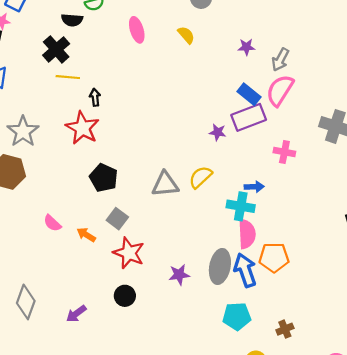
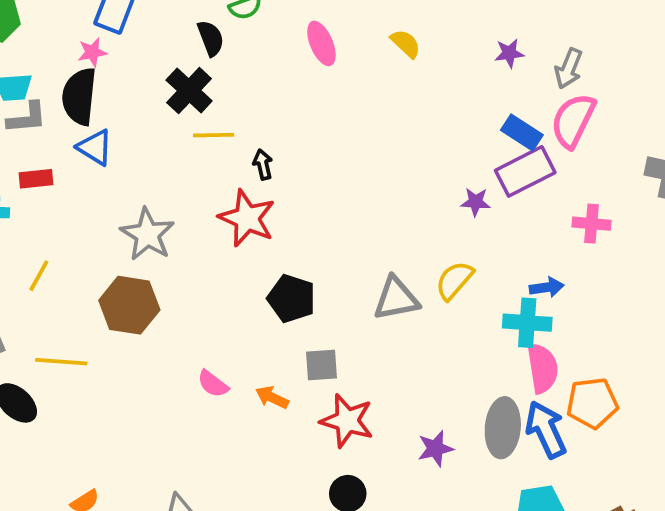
black semicircle: (72, 20) -> (211, 38), turned -110
gray square: (117, 219) -> (322, 365), turned -35

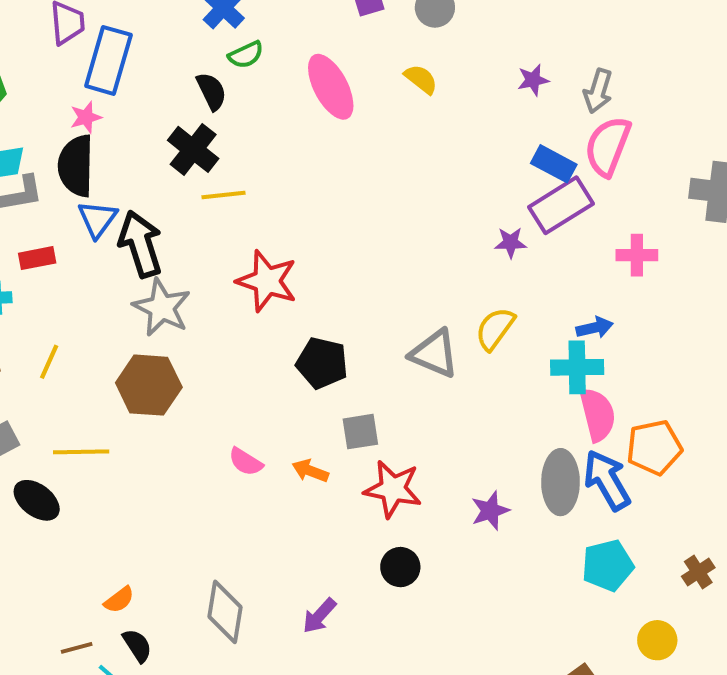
pink ellipse: (321, 43) -> (331, 87), size x1.4
blue triangle: (95, 147) -> (97, 219), turned 39
black arrow: (263, 164) -> (140, 244), moved, size x2.0
gray triangle: (396, 299) -> (434, 354), turned 39

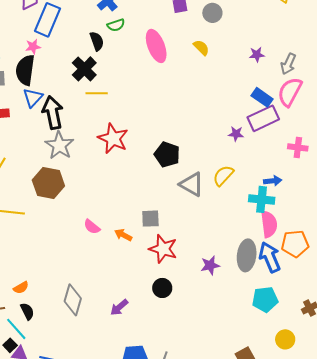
black pentagon: (322, 363) -> (167, 155), moved

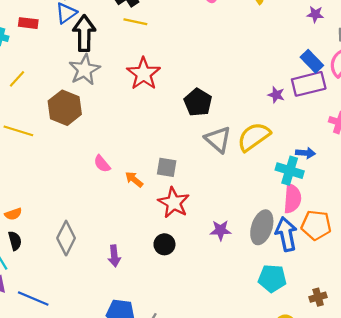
yellow semicircle: (223, 176) -> (254, 137), size x1.4
purple arrow: (119, 307) -> (114, 256), turned -66

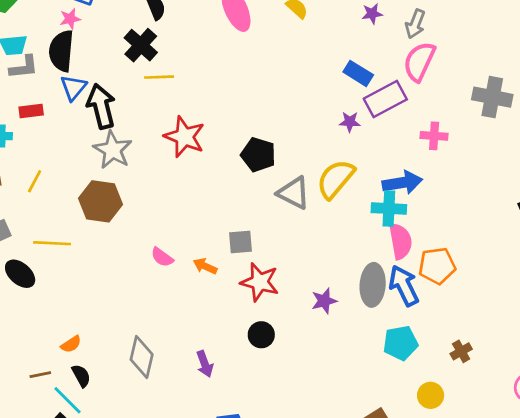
blue rectangle: (312, 61) -> (358, 73), moved
blue arrow: (305, 153) -> (402, 183), size x1.6

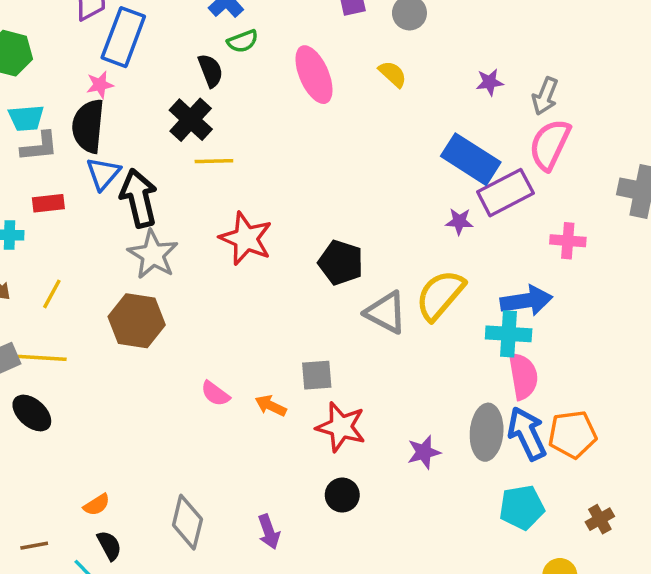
blue rectangle: (358, 73) -> (471, 159), size x1.5
yellow line: (52, 243) -> (42, 358), moved
orange pentagon: (437, 266) -> (572, 434), moved
brown line: (40, 375) -> (34, 546), moved

